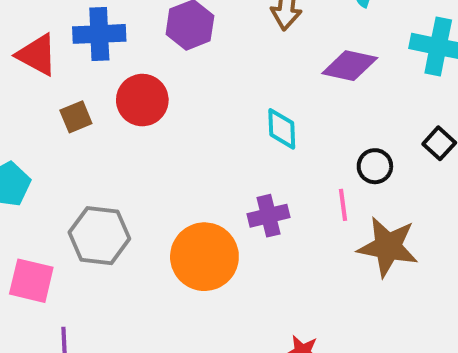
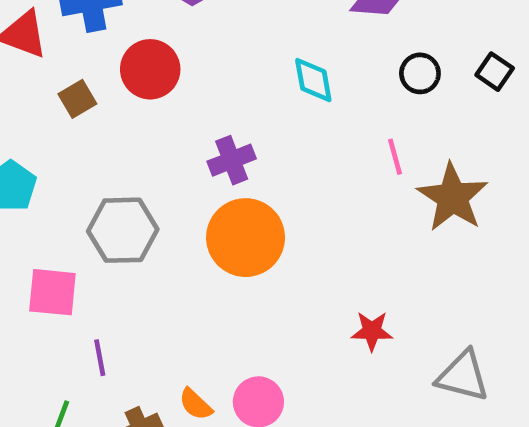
black circle: (375, 166) -> (420, 73), moved
purple cross: (269, 216) -> (232, 160), moved
brown star: (388, 247) -> (453, 197), turned 30

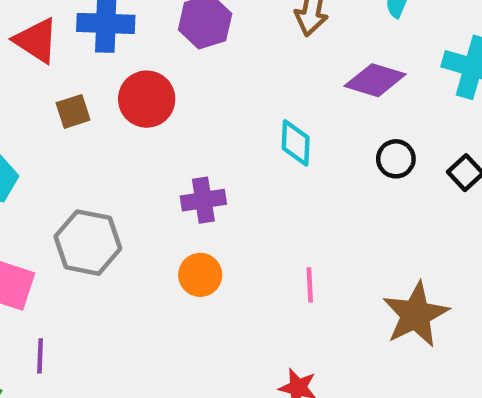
pink line: (395, 157) -> (310, 285), moved
brown star: (453, 197) -> (416, 315), moved
orange circle: (246, 238) -> (200, 275), size x0.6

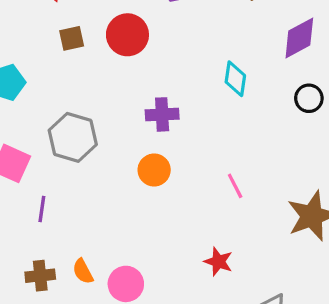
purple diamond: (375, 80) -> (299, 38), turned -51
pink line: (310, 285) -> (235, 186), turned -30
purple line: (40, 356) -> (42, 209), moved

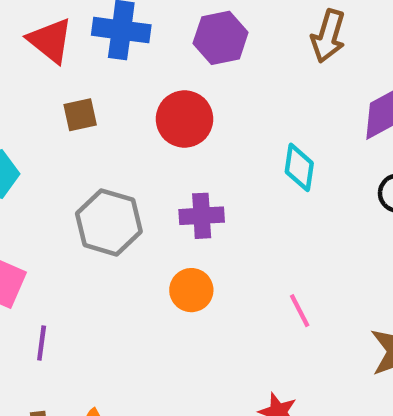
red circle: (127, 35) -> (185, 119), moved
gray hexagon: (73, 137) -> (109, 222), moved

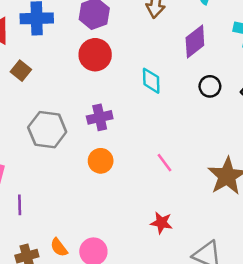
brown square: (80, 115) -> (21, 71), turned -30
red circle: (185, 119) -> (95, 55), moved

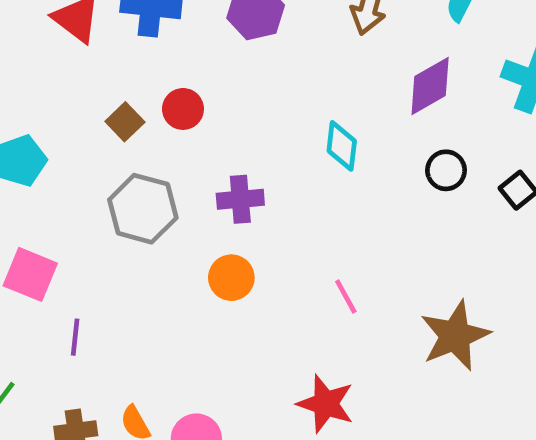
red circle: (95, 55) -> (183, 109), moved, size x0.7
brown square: (21, 71) -> (125, 122), moved
red star: (161, 223) -> (326, 404), size x1.4

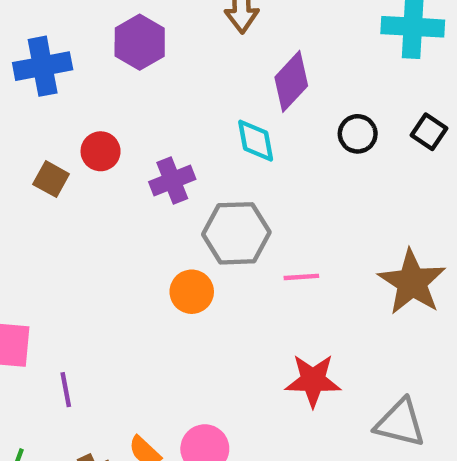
purple diamond: (430, 86) -> (291, 81), moved
purple cross: (240, 199) -> (172, 180), moved
gray hexagon: (143, 209) -> (236, 233), moved
pink line: (346, 296) -> (301, 277), turned -48

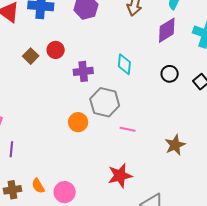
purple diamond: (291, 81) -> (167, 30), moved
brown star: (412, 282) -> (175, 145), size x0.7
red star: (313, 380) -> (120, 176), turned -30

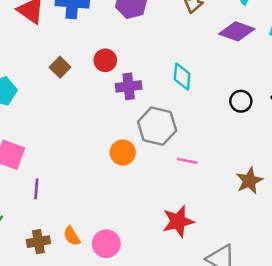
purple diamond: (167, 30) -> (237, 31), turned 52
red circle: (56, 50) -> (105, 60), moved
black circle: (170, 74) -> (241, 101), moved

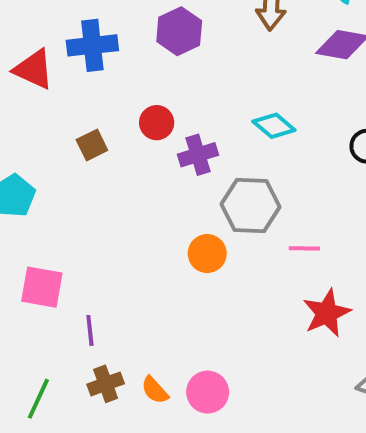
brown square: (60, 67) -> (92, 145), turned 30
cyan diamond: (182, 76) -> (274, 126), turned -44
red star: (178, 221) -> (327, 313), moved
brown cross: (38, 242) -> (106, 384), moved

